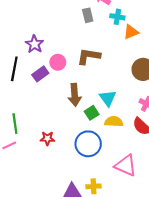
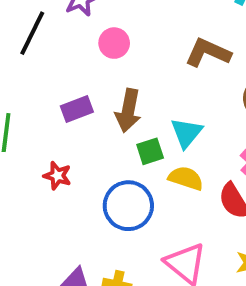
brown L-shape: (89, 56) -> (208, 53), moved
purple rectangle: (40, 74) -> (77, 109), moved

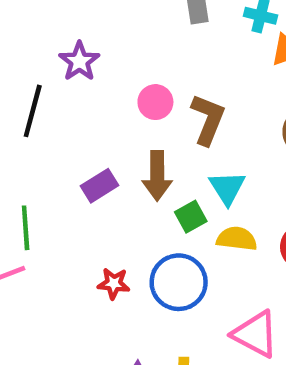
pink circle: (114, 43) -> (155, 102), moved
brown L-shape: (208, 53) -> (208, 119), moved, turned 99
red star: (57, 176) -> (114, 283), moved

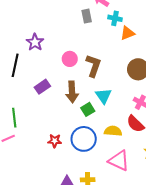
purple rectangle: (99, 186) -> (42, 87), moved
yellow semicircle: (237, 239) -> (113, 131), moved

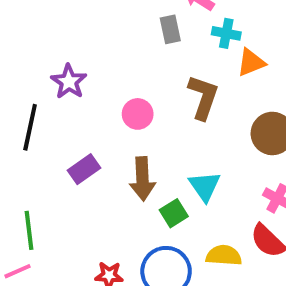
brown L-shape: (94, 66) -> (203, 97), moved

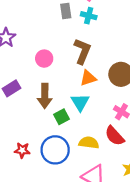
cyan cross: (226, 33) -> (89, 16), moved
orange triangle: (251, 62) -> (88, 78), moved

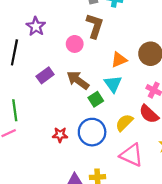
brown L-shape: (82, 51) -> (95, 26), moved
brown arrow: (45, 96) -> (78, 80), turned 130
yellow semicircle: (89, 143) -> (124, 123), turned -48

